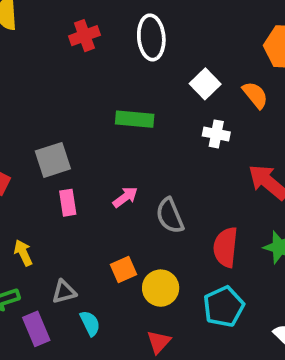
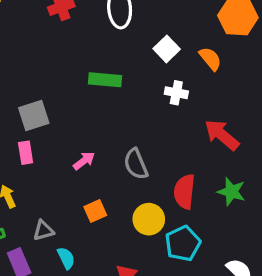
pink arrow: (125, 197) -> (84, 161), moved
pink rectangle: (68, 203) -> (26, 153), moved
yellow circle: (161, 288) -> (149, 219), moved

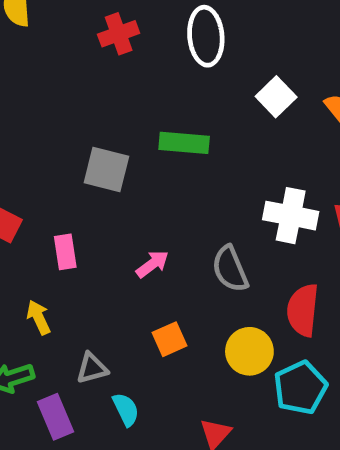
white cross: (176, 93) -> (291, 216), moved, size x1.5
gray square: (34, 115) -> (106, 169), moved, turned 32

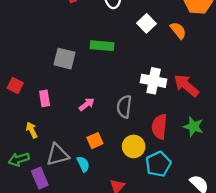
gray semicircle: (230, 269) -> (124, 107), turned 30
gray triangle: (92, 368) -> (57, 155), size x1.5
cyan semicircle: (126, 409) -> (83, 164), moved

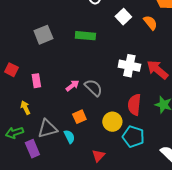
gray square: (64, 59) -> (43, 35), moved, turned -36
gray semicircle: (124, 107) -> (93, 88), moved, turned 126
cyan pentagon: (158, 164) -> (133, 137), turned -30

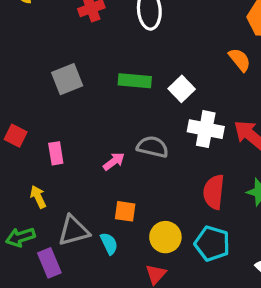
white square: (123, 17) -> (182, 89), moved
gray semicircle: (93, 88) -> (153, 147), moved, turned -30
orange square: (79, 117) -> (125, 211), turned 32
yellow circle: (112, 122) -> (165, 237), moved

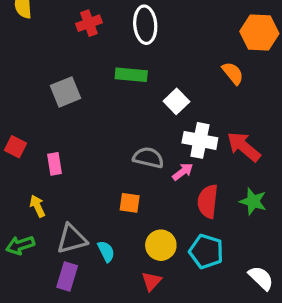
green rectangle: (135, 81) -> (131, 75), moved
pink arrow: (114, 161) -> (183, 172), moved
orange square: (125, 211) -> (130, 203), moved
purple rectangle: (49, 263) -> (67, 276), moved, turned 40

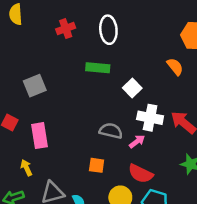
gray square: (65, 92) -> (35, 86), moved
pink rectangle: (55, 164) -> (39, 136), size x1.5
red semicircle: (208, 201) -> (141, 174), moved, turned -70

